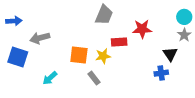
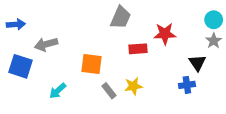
yellow star: (103, 56) -> (133, 86), moved

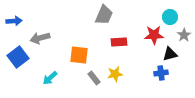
cyan circle: (214, 20) -> (170, 17), moved
red star: (165, 34) -> (154, 35), moved
black triangle: (197, 63) -> (170, 54), turned 49
blue square: (20, 66) -> (18, 57), turned 35

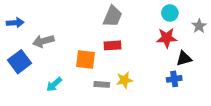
cyan circle: (170, 17) -> (170, 13), moved
gray star: (184, 35) -> (199, 26), moved
red rectangle: (119, 42) -> (113, 45), moved
gray rectangle: (94, 78) -> (102, 84), turned -48

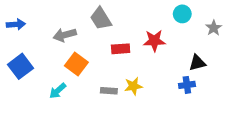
gray trapezoid: (113, 16) -> (101, 19), moved, turned 125
red star: (167, 38) -> (154, 41), moved
gray arrow: (43, 41) -> (65, 35), moved
orange square: (85, 59) -> (76, 64), moved, turned 30

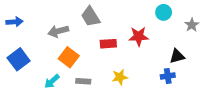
gray rectangle: (109, 91) -> (83, 81), moved

